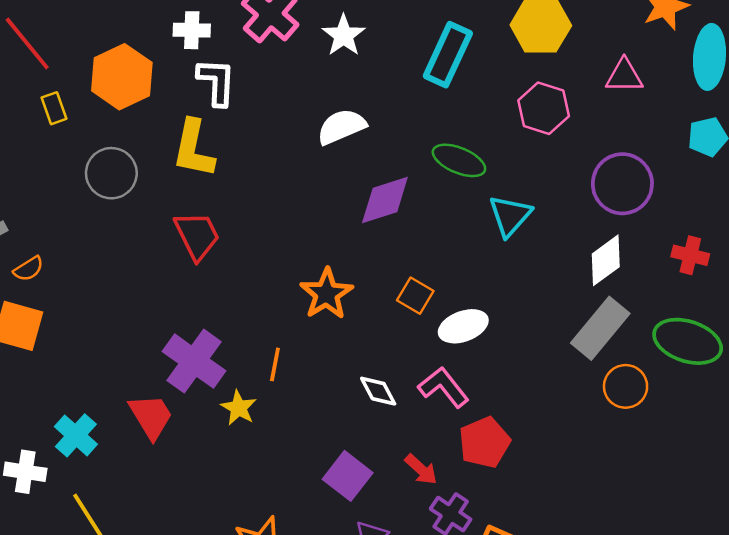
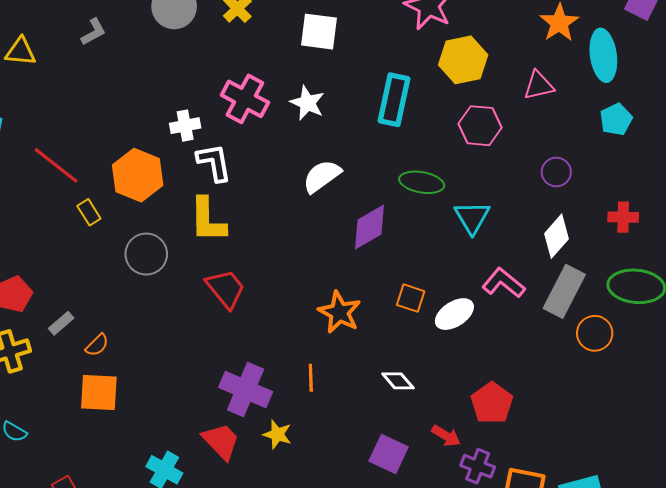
purple circle: (622, 184) -> (556, 172), size x0.6
pink L-shape: (444, 387) -> (504, 283), moved
yellow star: (239, 408) -> (277, 434), moved

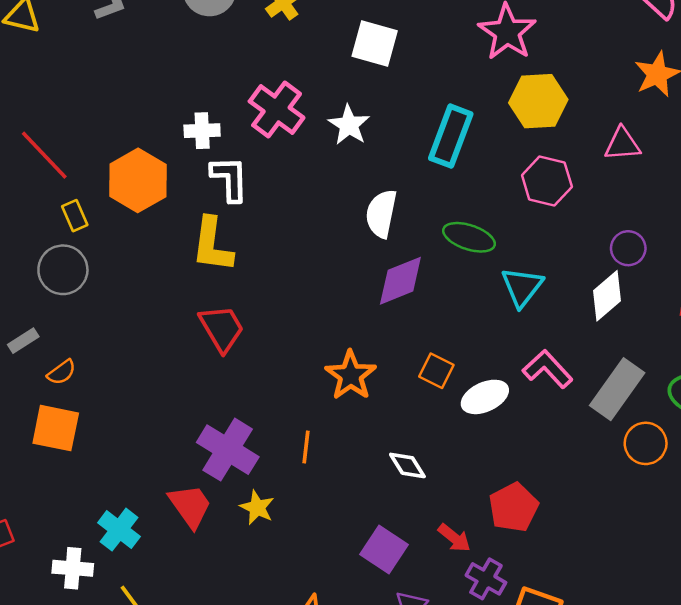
white semicircle: (322, 176) -> (381, 214), moved, turned -51
white diamond: (557, 236) -> (607, 296), moved
gray circle: (146, 254) -> (63, 270), moved

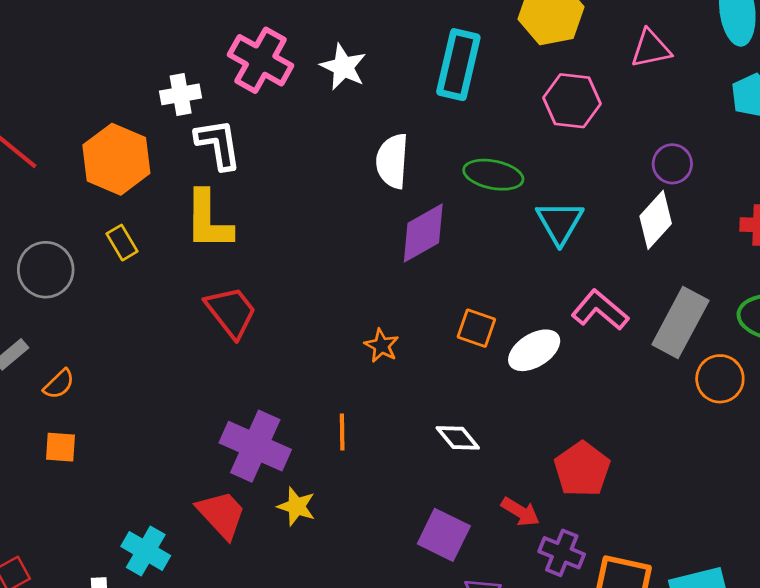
yellow rectangle: (75, 216) -> (122, 243), moved
orange star: (351, 375) -> (382, 346), size x0.6
orange square: (56, 428) -> (61, 447), size x0.6

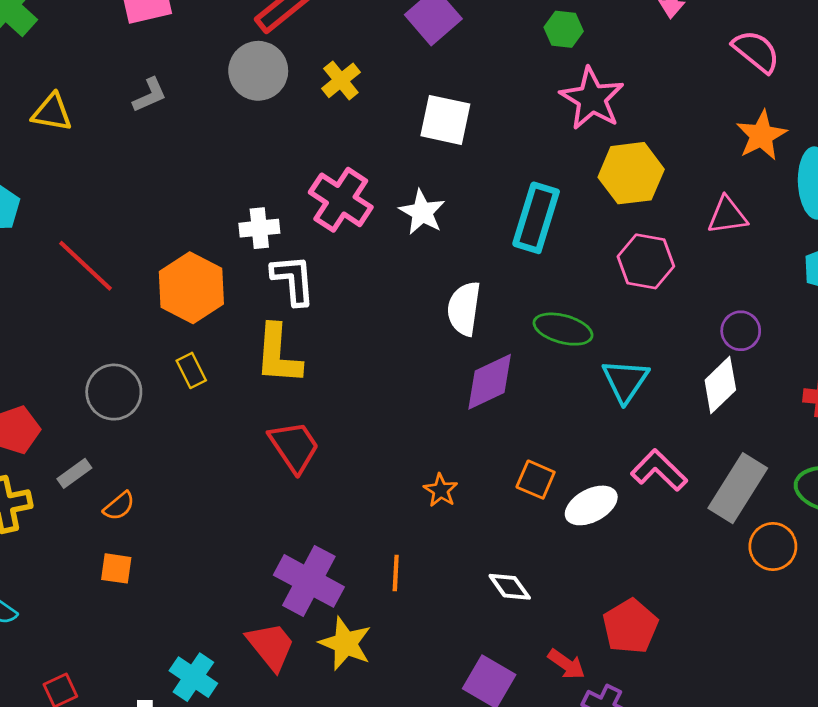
yellow star: (296, 506) -> (345, 643), size x1.4

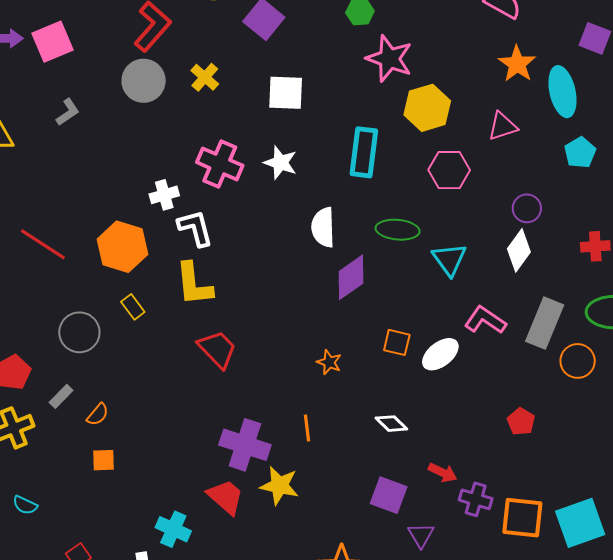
red pentagon: (630, 626) -> (521, 421), moved, size x0.7

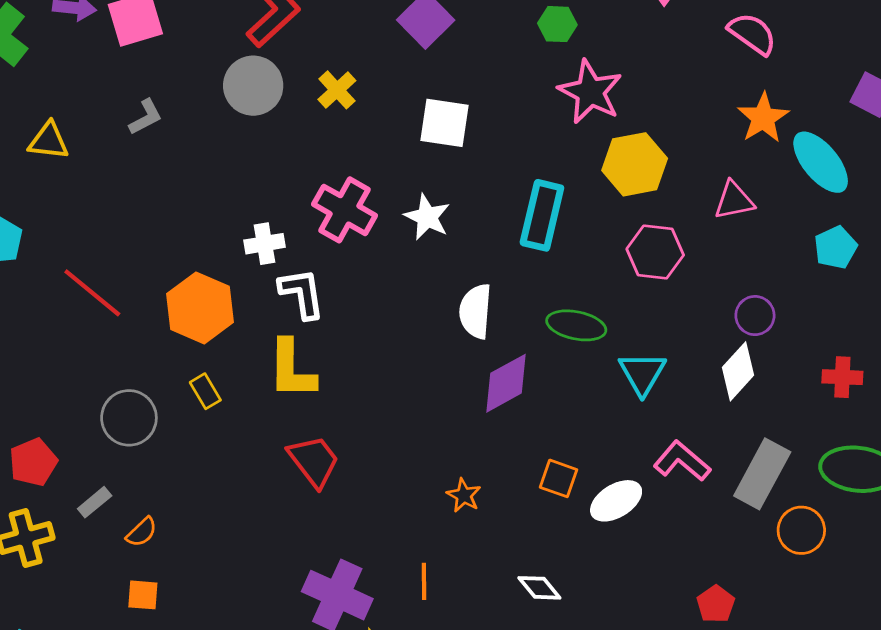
cyan ellipse: (562, 92) -> (821, 162), turned -33

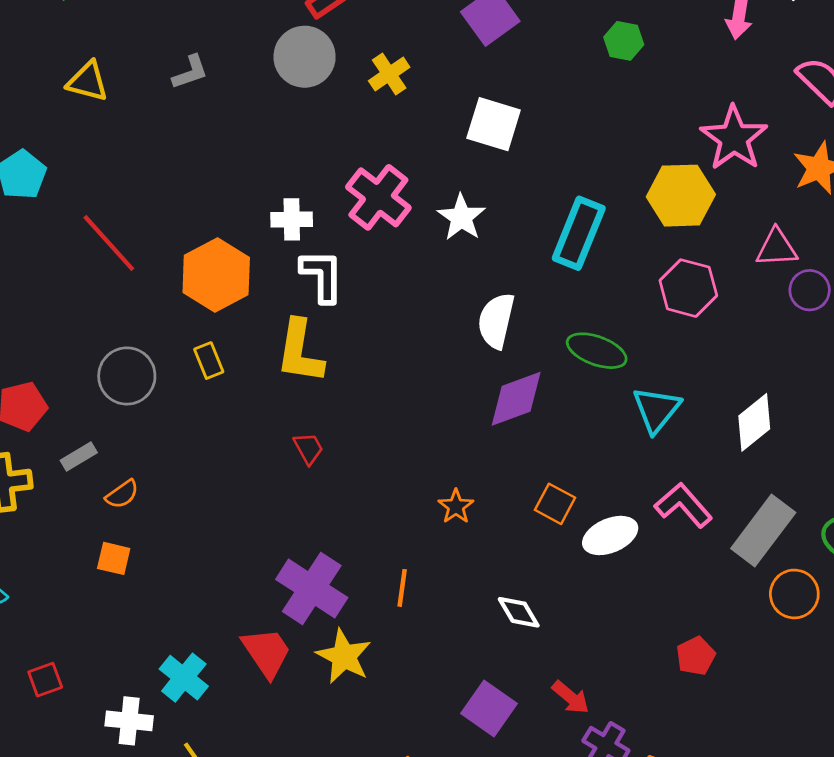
pink star: (590, 92) -> (734, 138), moved
purple circle: (755, 316) -> (810, 290), moved
red trapezoid: (314, 461) -> (308, 448), size x0.6

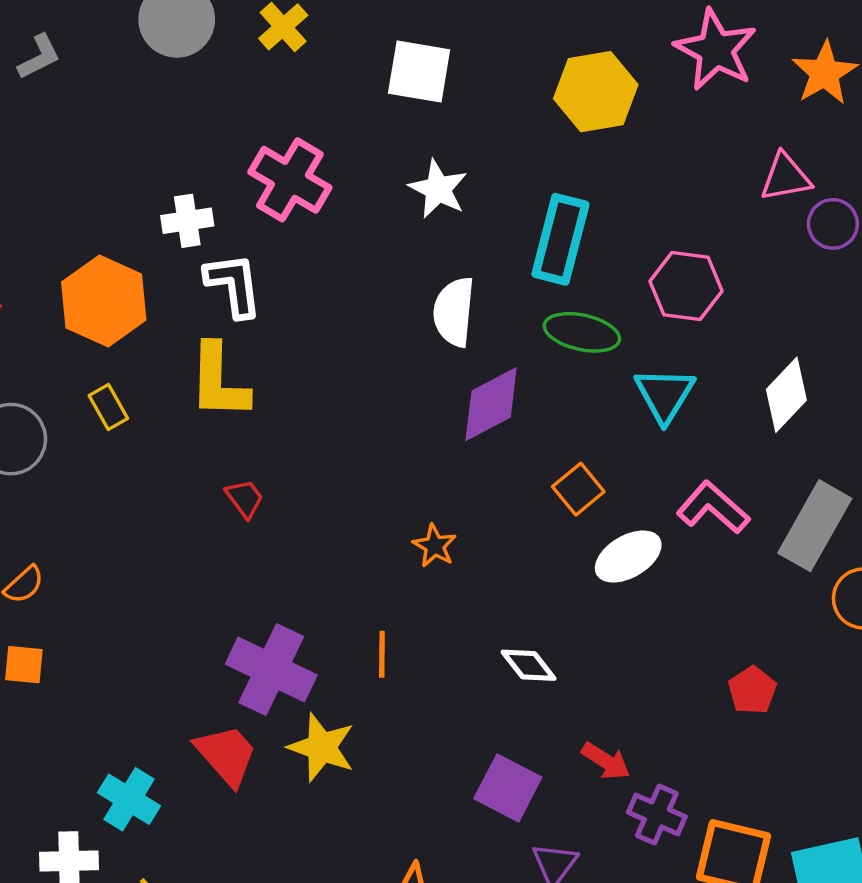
yellow hexagon: (681, 196) -> (596, 92), moved
white star: (461, 217) -> (438, 189), moved
cyan rectangle: (579, 233) -> (560, 239), moved
pink hexagon: (688, 288) -> (686, 286), moved
orange square: (555, 504) -> (578, 489), moved, turned 30

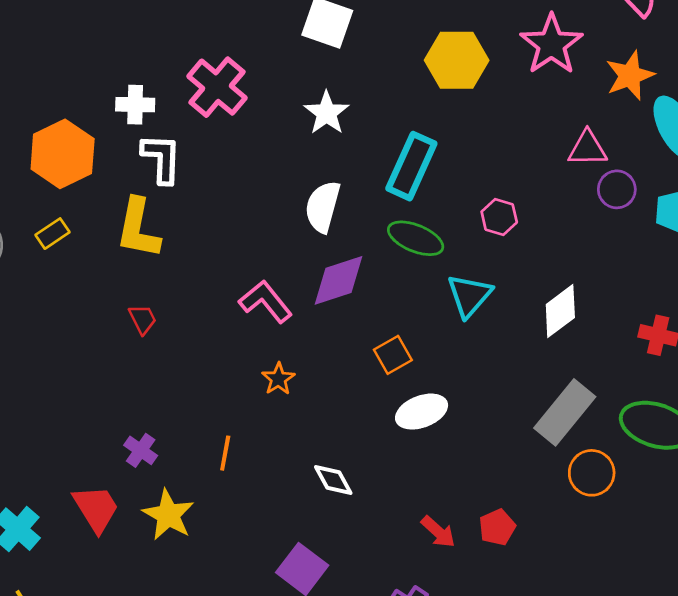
pink hexagon: (686, 286) -> (499, 217), size x0.7
yellow rectangle: (108, 407) -> (53, 234), turned 76
pink L-shape: (713, 508) -> (266, 302), moved
purple cross: (271, 670) -> (141, 450), size x0.5
red arrow: (606, 761) -> (438, 532), moved

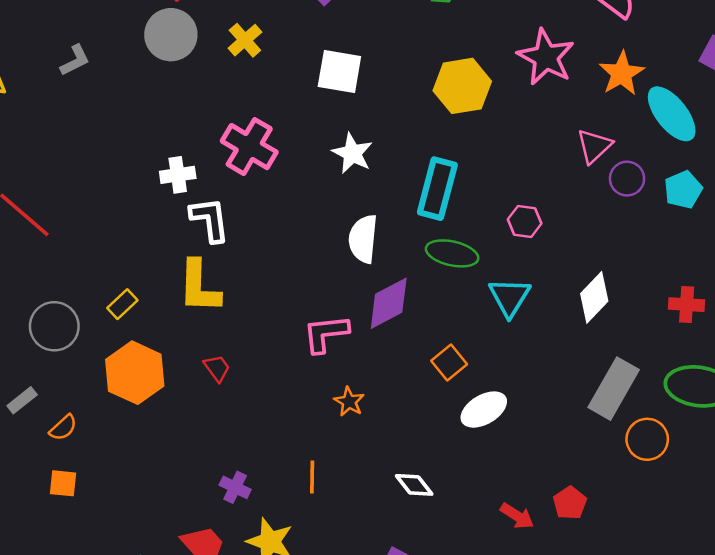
pink triangle: (587, 148) -> (594, 146), turned -33
orange hexagon: (63, 154) -> (135, 373), moved
pink L-shape: (266, 302) -> (326, 334), turned -48

